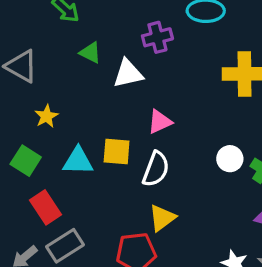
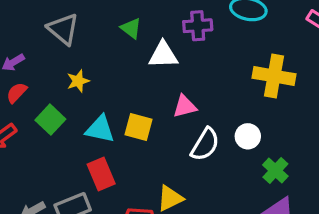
white circle: (230, 159) -> (248, 136), moved
white semicircle: (156, 169) -> (205, 144), moved
red rectangle: (45, 207) -> (101, 174), moved

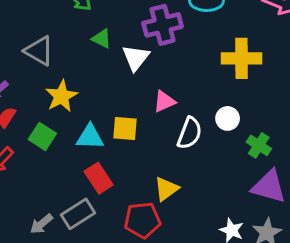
purple cross: (198, 26) -> (163, 25), size x1.4
white triangle: (163, 55) -> (136, 58), turned -40
yellow star: (78, 81) -> (61, 96), size x1.5

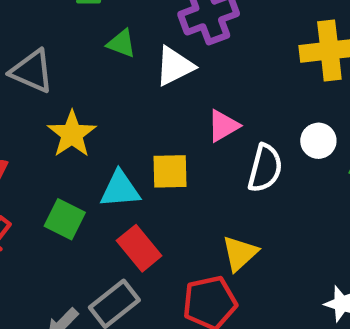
white triangle: (136, 58) -> (175, 66), turned 32
green square: (42, 136) -> (65, 219), moved

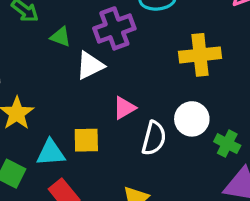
green triangle: (122, 43) -> (61, 37), moved
white circle: (318, 141) -> (192, 119), size x1.4

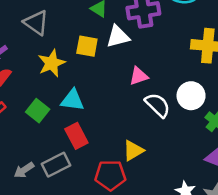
white semicircle: (154, 138) -> (158, 105), turned -72
yellow square: (86, 140) -> (87, 46), moved

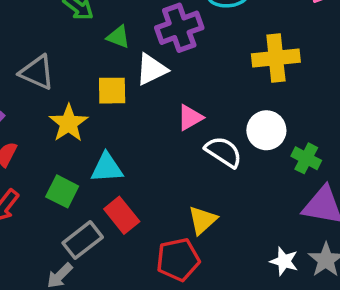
gray rectangle: (56, 165) -> (83, 240), moved

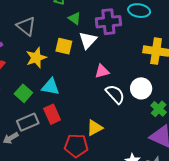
white triangle: (151, 69) -> (88, 40), turned -36

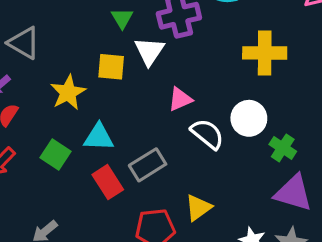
green triangle: (75, 18) -> (122, 18), turned 32
gray triangle: (26, 26) -> (24, 43), moved
gray rectangle: (28, 122) -> (148, 165), moved
yellow triangle: (95, 128) -> (198, 208), moved

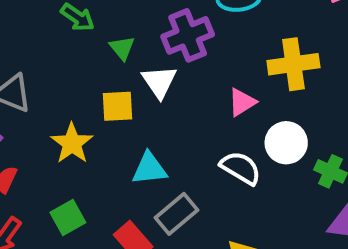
pink triangle: (180, 99) -> (242, 102), moved
cyan triangle: (99, 137) -> (149, 169), moved
green square: (56, 154) -> (68, 217), turned 36

